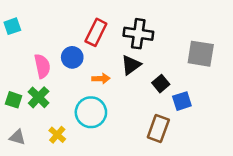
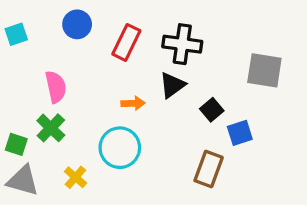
blue circle: (72, 57) -> (77, 24), moved
green square: (14, 100) -> (16, 144), moved
gray triangle: (17, 137) -> (23, 181), size x1.5

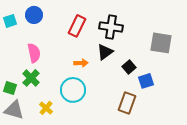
blue circle: (77, 24) -> (34, 15), moved

